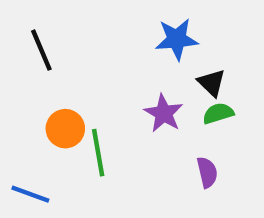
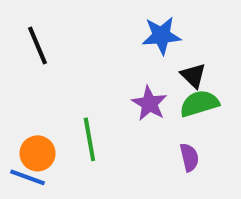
green semicircle: (218, 113) -> (199, 103), size x1.4
orange circle: (65, 129) -> (38, 153), moved

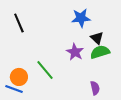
green line: (89, 139) -> (45, 70), turned -30
purple semicircle: (189, 157) -> (95, 88), moved

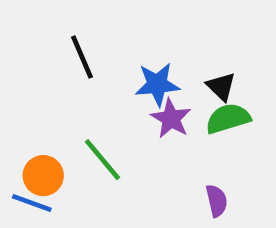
blue star: (81, 18) -> (157, 84), moved
black line: (19, 23) -> (82, 57), moved

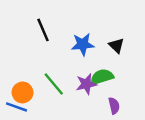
purple star: (171, 119) -> (86, 84), moved, turned 30
green semicircle: (228, 119) -> (102, 77), moved

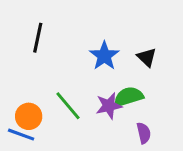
black line: (43, 30) -> (38, 38), moved, turned 35
blue star: (83, 44) -> (104, 56), turned -30

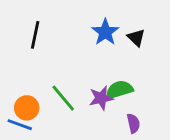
blue star: (104, 56) -> (105, 32), moved
black triangle: (147, 57) -> (136, 38), moved

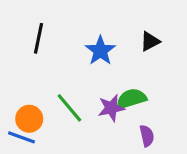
blue star: (105, 32) -> (100, 51), moved
black triangle: (136, 38) -> (150, 41), turned 48

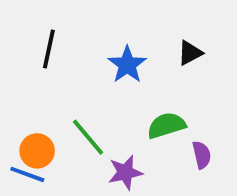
purple star: (111, 108) -> (125, 172), moved
purple semicircle: (147, 136) -> (202, 155), moved

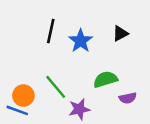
black line: (49, 49) -> (51, 31), moved
purple semicircle: (202, 155) -> (128, 98), turned 91

